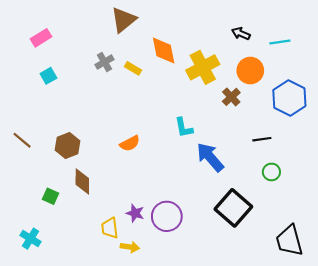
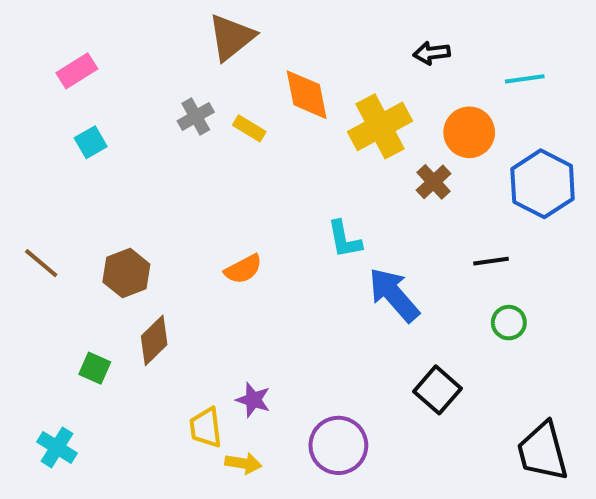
black arrow: (241, 34) -> (432, 53), moved, turned -30
brown diamond: (82, 181) -> (154, 340), turned 45
black square: (233, 208) -> (437, 390), size x0.7
purple circle: (167, 216) -> (338, 445), moved

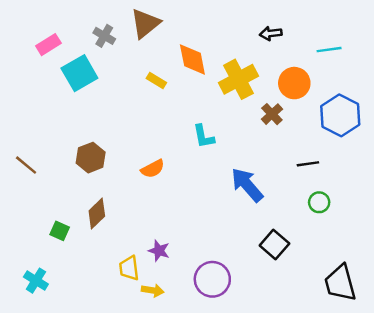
gray cross: (196, 116) -> (104, 36), moved, turned -30
cyan square: (91, 142) -> (79, 73), moved, size x1.8
cyan L-shape: (344, 239) -> (204, 136), moved
brown hexagon: (126, 273) -> (91, 158), moved

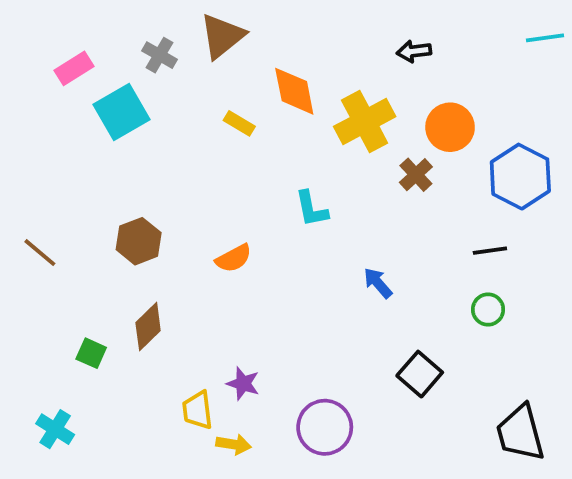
cyan line: (329, 50) -> (545, 38), moved
black line: (308, 164) -> (490, 251), moved
blue arrow: (247, 185) -> (378, 283), size x0.6

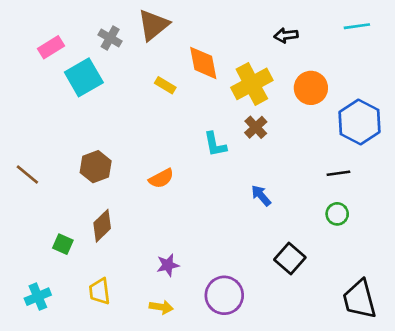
cyan line: (545, 38) -> (357, 26), moved
brown cross: (416, 175) -> (256, 127), moved
purple star: (243, 384) -> (168, 265), turned -30
yellow trapezoid: (197, 410) -> (100, 291), moved
cyan cross: (55, 429) -> (38, 297), turned 35

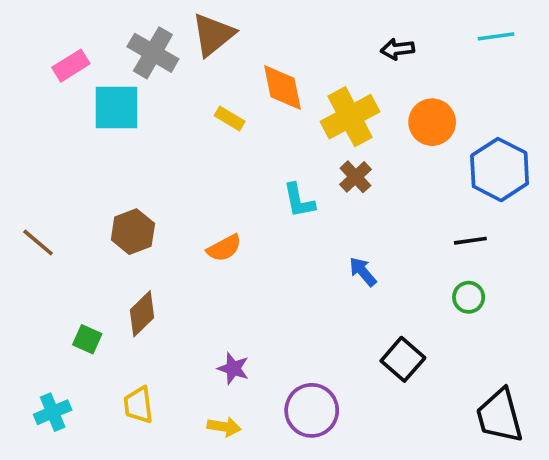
gray cross: (110, 38) -> (153, 53), size x1.5
cyan square: (84, 77) -> (116, 108), turned 30
purple star: (168, 265) -> (233, 368), turned 30

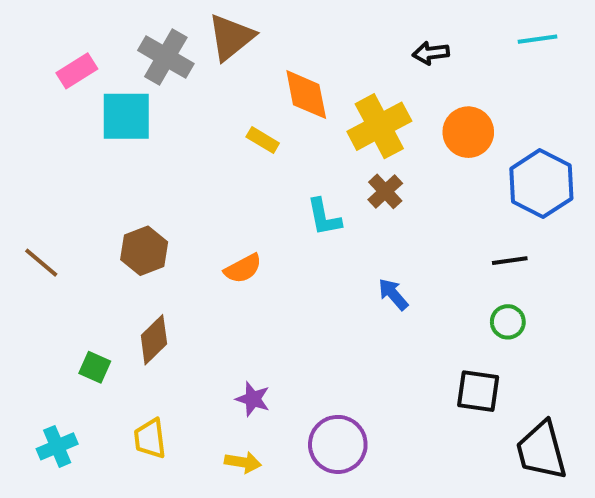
yellow rectangle: (230, 118) -> (263, 140), moved
black square: (403, 359) -> (478, 391), moved, turned -33

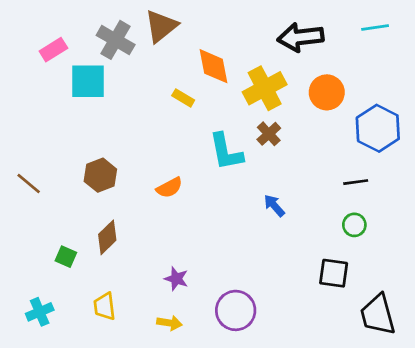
black arrow: (431, 53) -> (301, 37), size x1.8
cyan L-shape: (324, 217) -> (226, 152), size x1.4

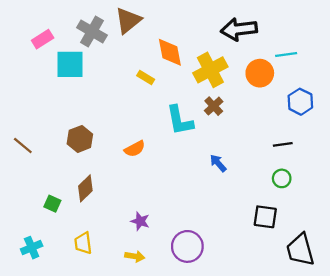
cyan line: (375, 28) -> (286, 54), moved
blue hexagon: (378, 128) -> (300, 102), size x0.7

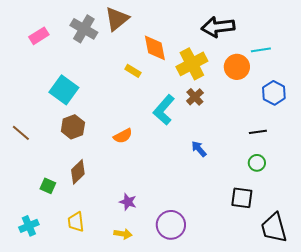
cyan square: (70, 64) -> (64, 90), moved, turned 36
cyan L-shape: (180, 120) -> (164, 110), turned 52

